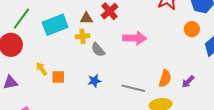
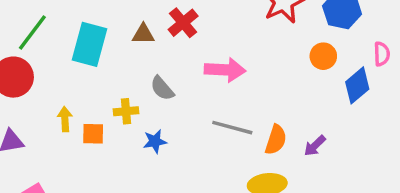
cyan rectangle: (55, 25) -> (90, 44), turned -55
yellow cross: (82, 36) -> (126, 111), moved
yellow arrow: (41, 69) -> (65, 119), turned 32
gray line: (133, 88) -> (232, 128), moved

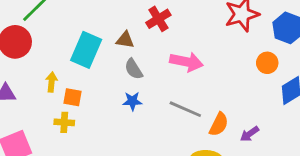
brown triangle: (143, 34) -> (125, 40), moved
cyan rectangle: (90, 44) -> (86, 50), moved
yellow cross: (126, 111) -> (64, 122), moved
blue star: (155, 141) -> (132, 101), moved

